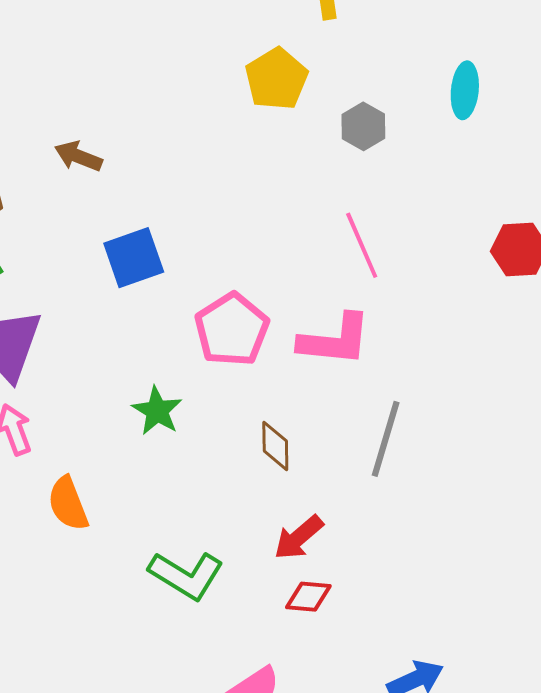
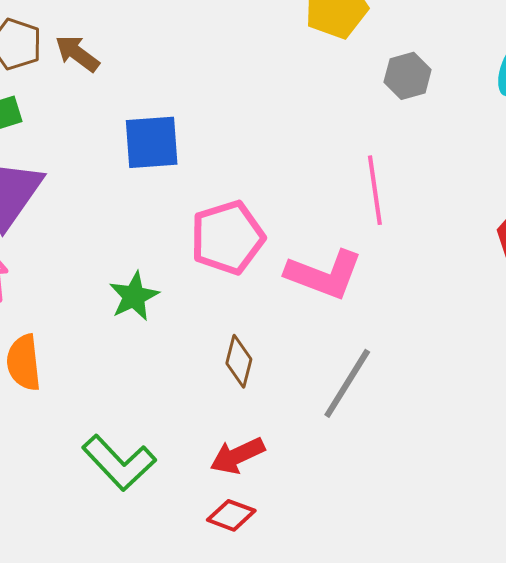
brown arrow: (78, 156) -> (77, 53), moved

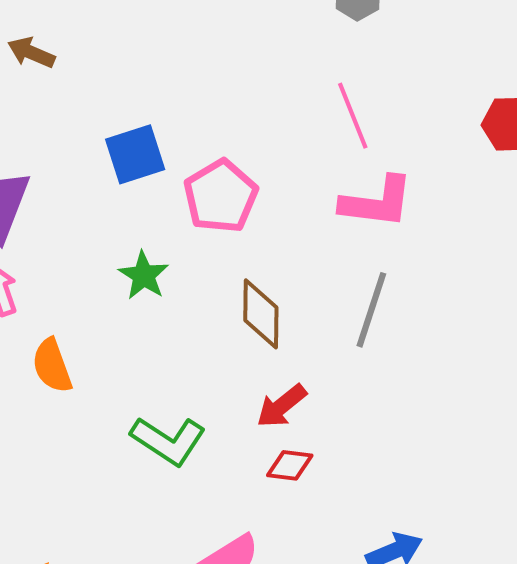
blue square: (152, 142) -> (135, 154), moved
pink L-shape: (324, 274) -> (377, 202), moved
brown diamond: (239, 361) -> (261, 314), size x1.4

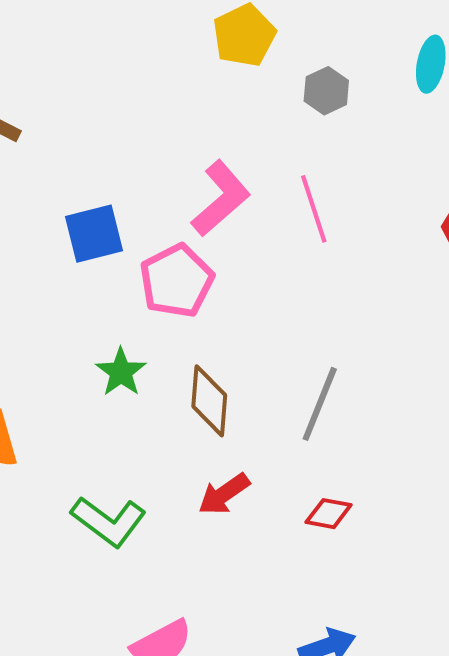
pink L-shape: (377, 202) -> (221, 198), moved, turned -52
green star: (144, 275) -> (121, 372), moved
red diamond: (290, 465) -> (329, 514), moved

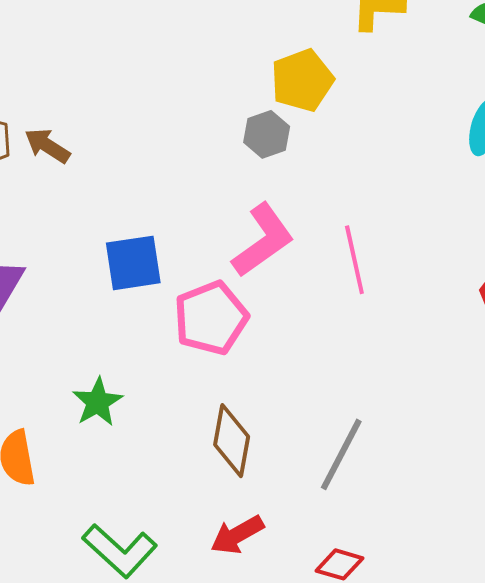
gray hexagon: (326, 91) -> (267, 134), moved
green star: (121, 372) -> (98, 402), moved

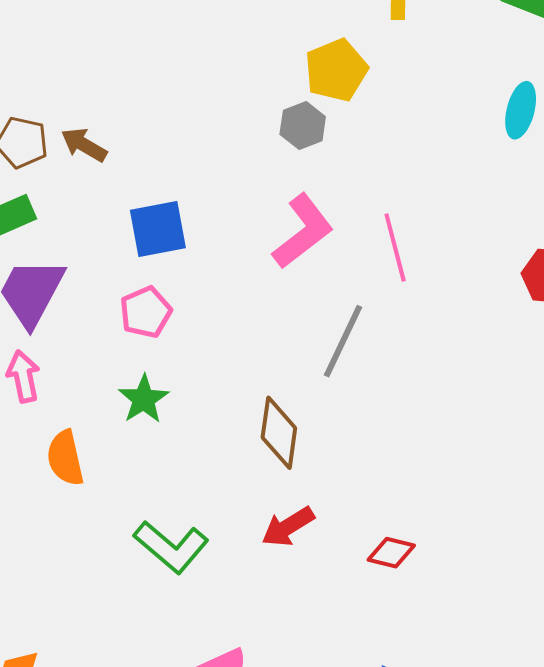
blue square: (133, 263) -> (158, 229), moved
pink pentagon: (211, 318) -> (146, 312), moved, size x0.7
gray line: (341, 454) -> (343, 341), moved

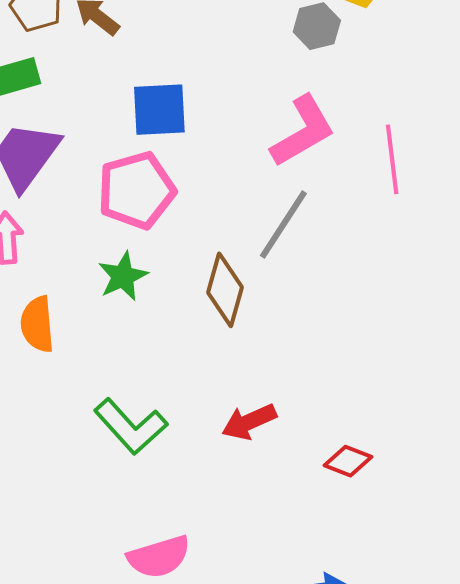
pink pentagon: (146, 312) -> (136, 190), size x1.5
gray line: (343, 341) -> (283, 225), moved
brown diamond: (279, 433) -> (225, 290), moved

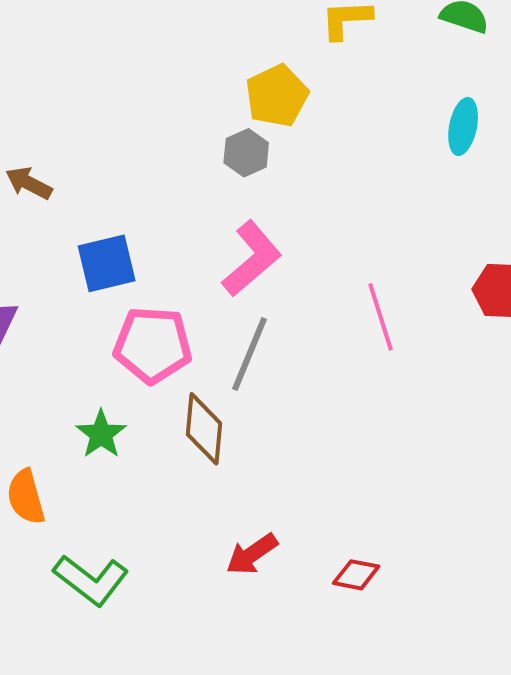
pink line: (392, 159) -> (381, 317), moved
pink pentagon: (136, 190) -> (153, 345), moved, turned 30
green L-shape: (131, 426) -> (91, 580), moved

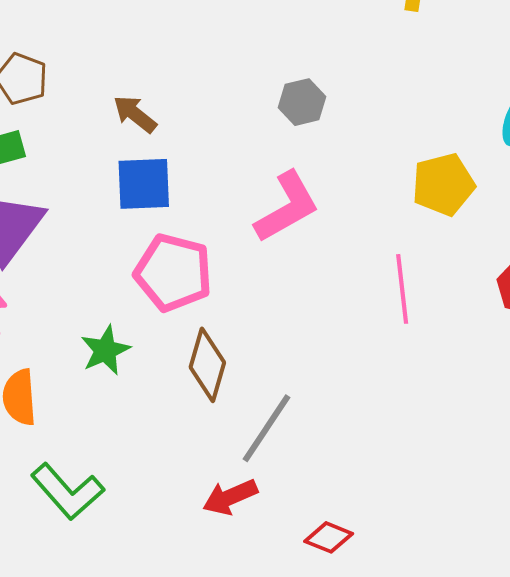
yellow pentagon: (277, 96) -> (443, 184), moved
brown arrow: (29, 183) -> (135, 114), moved
gray line: (250, 354) -> (267, 428), moved

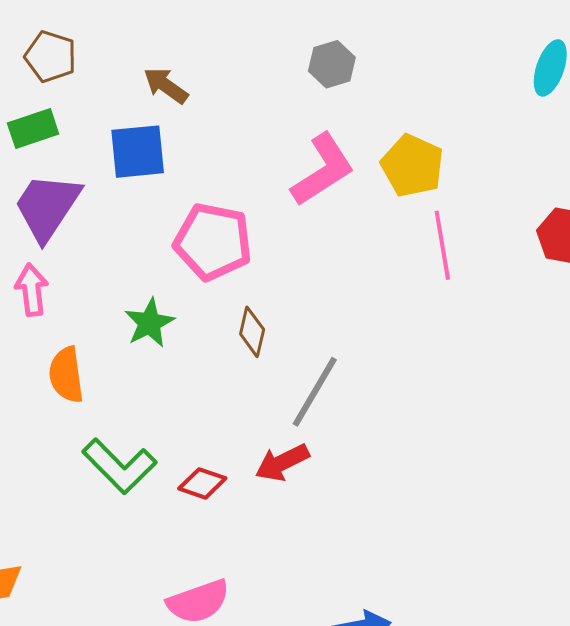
blue square: (144, 184) -> (138, 152), moved
yellow pentagon: (443, 184) -> (412, 166), moved, turned -30
brown diamond: (207, 365) -> (252, 332), size x0.7
red diamond: (329, 537) -> (202, 483), moved

